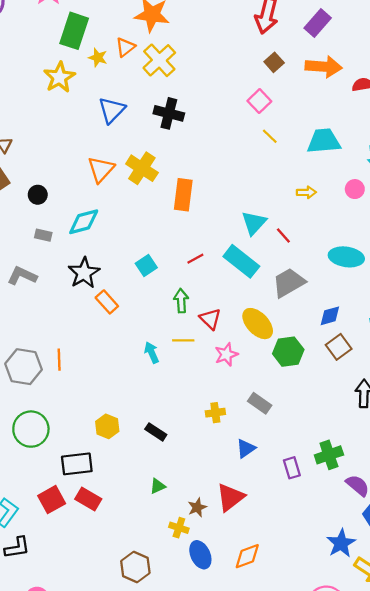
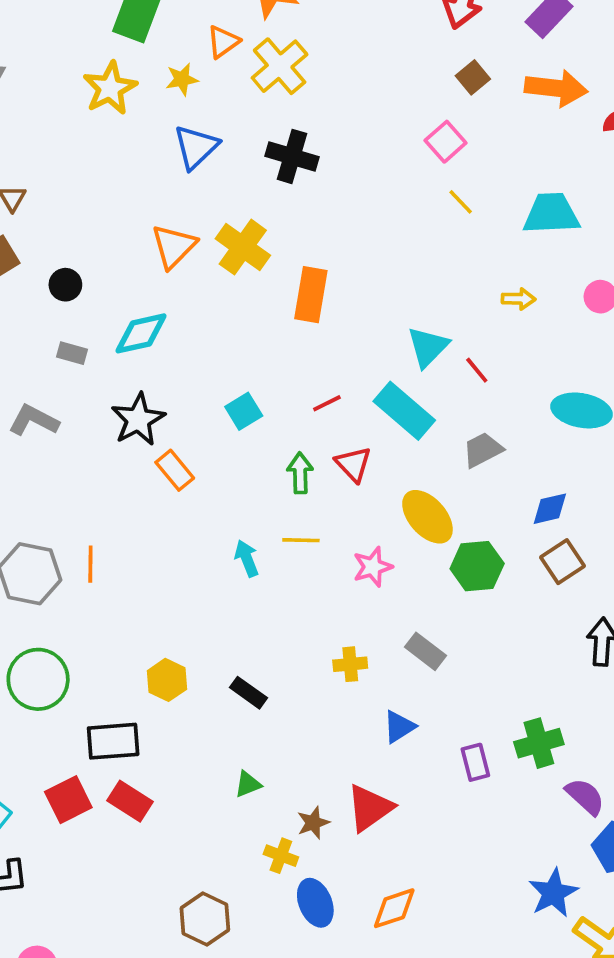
yellow star: (98, 58) -> (182, 79), moved, turned -30
gray trapezoid: (289, 283) -> (483, 450), size x0.7
red triangle: (210, 319) -> (353, 464), moved

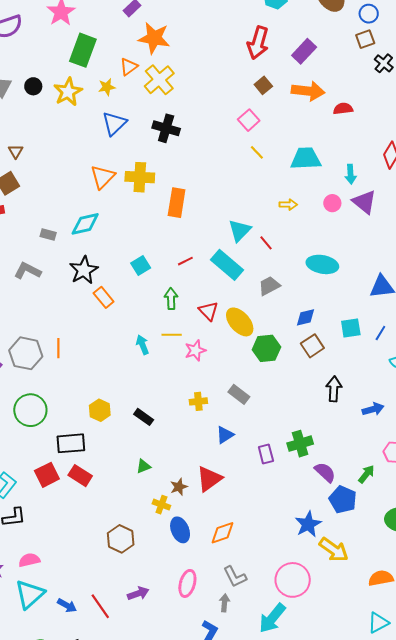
yellow cross: (243, 247) -> (140, 177), turned -32
black circle: (65, 285) -> (33, 86), moved
red triangle: (353, 464) -> (208, 311), moved
pink star: (373, 567) -> (195, 350), moved

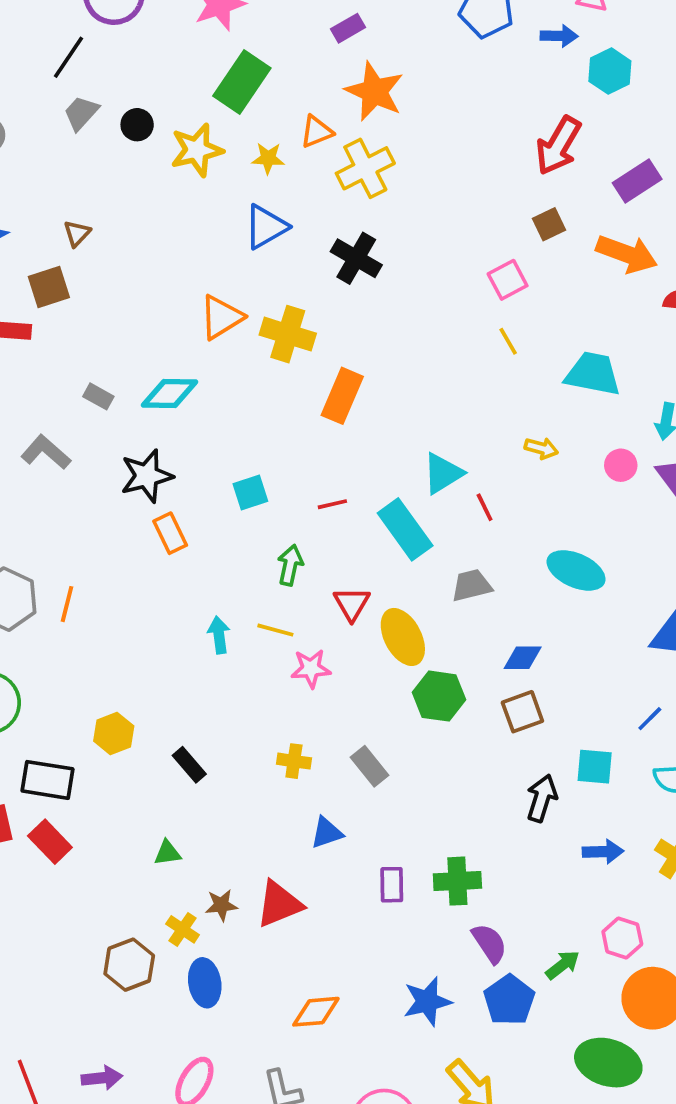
cyan square: (351, 328) -> (595, 767), moved
blue star: (308, 524) -> (427, 1001), moved
orange diamond: (223, 533) -> (316, 1012), moved
brown hexagon: (121, 539) -> (129, 965), moved

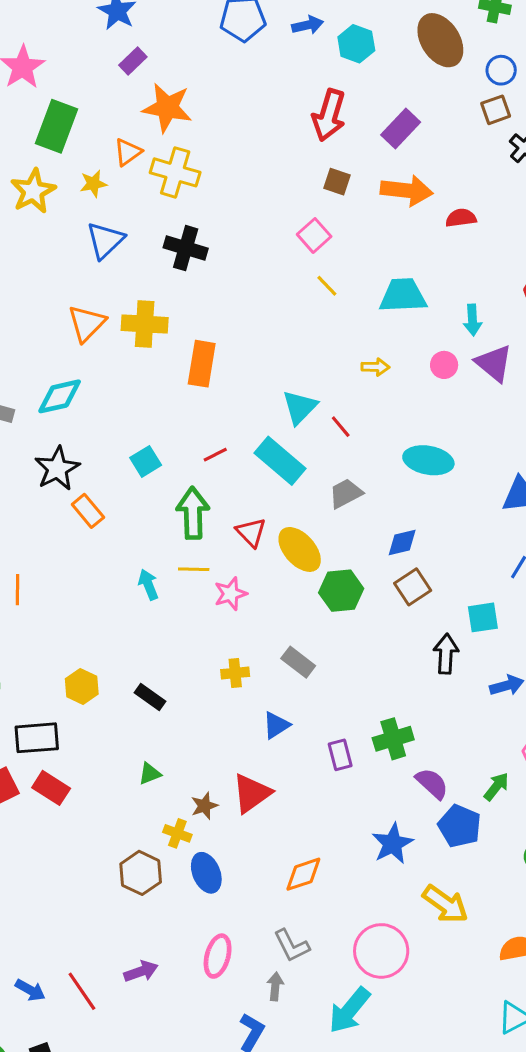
yellow cross: (365, 168) -> (175, 172), turned -33
brown square: (549, 224) -> (337, 182), turned -32
green arrow: (290, 565) -> (193, 513), size x1.5

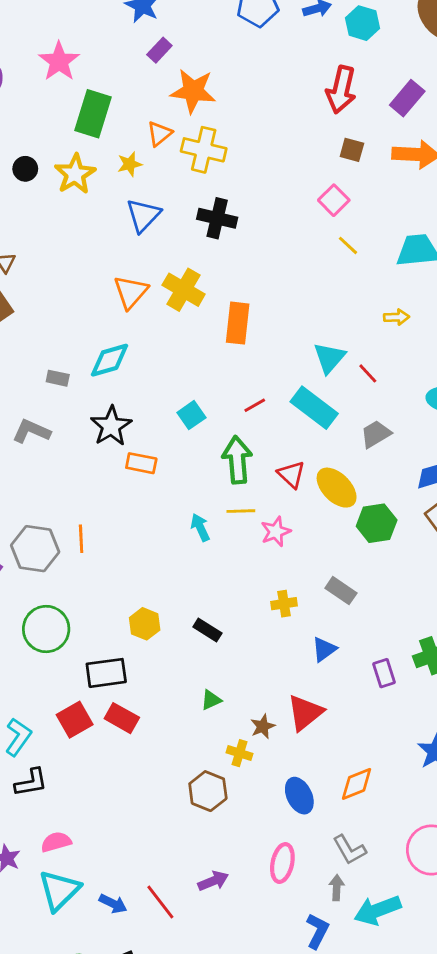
yellow cross: (145, 324) -> (184, 290), turned 30
orange rectangle: (88, 511) -> (141, 463), turned -36
blue ellipse: (206, 873) -> (299, 796), moved
cyan arrow: (349, 1010) -> (377, 910), moved, turned 33

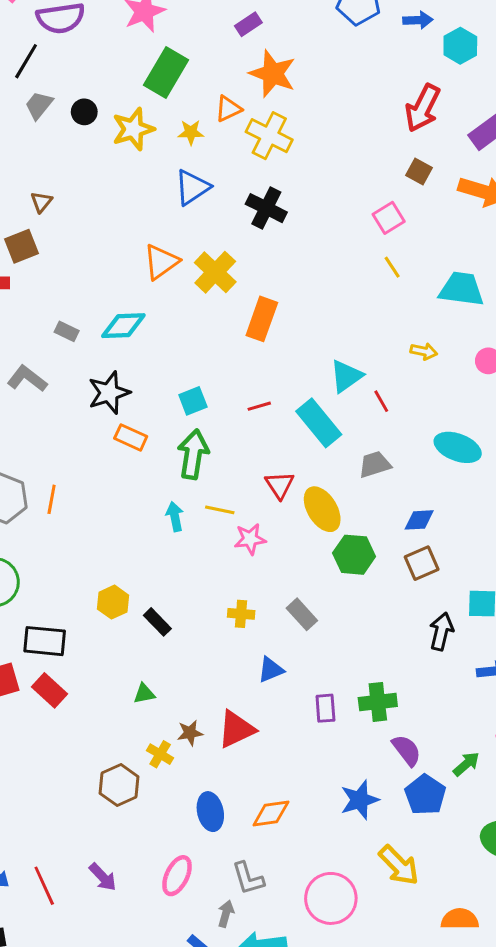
green arrow: (237, 460) -> (193, 454), moved
yellow hexagon: (145, 624) -> (113, 602), moved
purple arrow: (213, 881) -> (103, 877), turned 56

